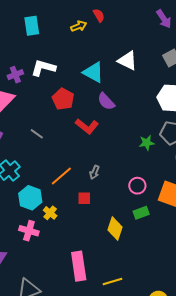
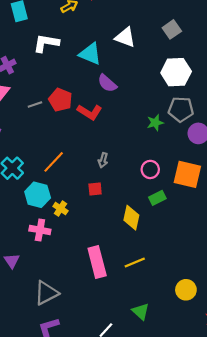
white L-shape: (43, 68) -> (46, 43), moved
red pentagon: (63, 99) -> (60, 100), moved
gray line: (37, 134) -> (35, 104), moved, turned -48
orange line: (61, 176) -> (54, 162), moved
yellow line: (113, 281) -> (135, 263), moved

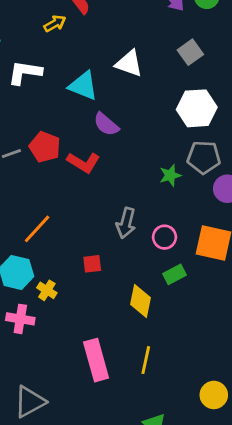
gray arrow: (103, 160) -> (126, 223), moved, size x1.5
yellow line: (135, 263) -> (146, 360), turned -54

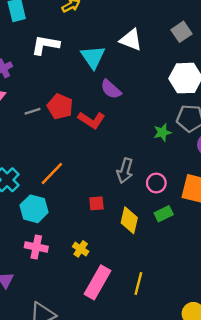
cyan triangle: (83, 86) -> (93, 57), turned 32
yellow cross: (47, 290) -> (81, 249), moved
yellow diamond: (140, 301) -> (129, 220), moved
pink rectangle: (96, 360) -> (98, 282), turned 44

